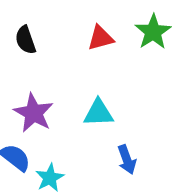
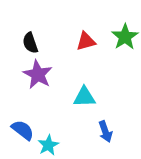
purple star: (34, 113) -> (38, 74), moved

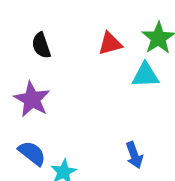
purple star: (38, 74) -> (32, 99), moved
cyan triangle: (84, 97) -> (145, 75), moved

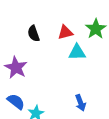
black semicircle: (41, 45) -> (34, 34), moved
cyan triangle: (145, 75) -> (77, 52), moved

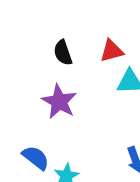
purple star: (16, 68) -> (59, 102), moved

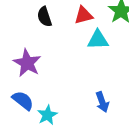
purple star: (59, 102) -> (27, 63), moved

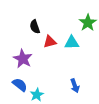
red triangle: (83, 15) -> (50, 42), moved

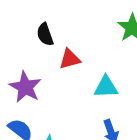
cyan triangle: (72, 43) -> (106, 87), moved

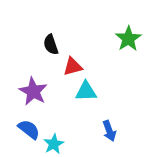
cyan triangle: (106, 87) -> (86, 91), moved

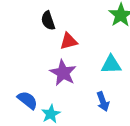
purple star: (33, 91) -> (63, 73), moved
cyan triangle: (86, 91) -> (111, 65), moved

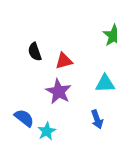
black semicircle: (48, 21) -> (35, 52), moved

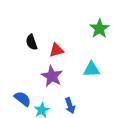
blue arrow: (97, 119) -> (70, 106), moved

